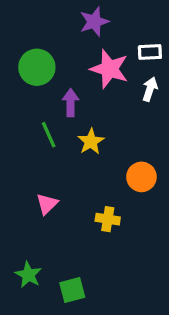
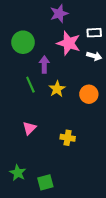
white arrow: (150, 89) -> (94, 56), turned 88
orange circle: (141, 177) -> (89, 94), moved

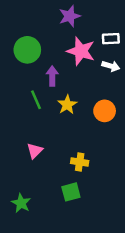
green square: (45, 182) -> (71, 192), moved

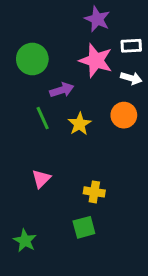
purple star: (70, 16) -> (97, 19), moved, turned -30
purple arrow: (52, 76) -> (62, 90), turned 72
orange circle: (105, 111) -> (124, 115), moved

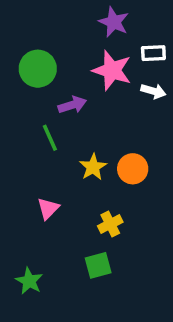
orange circle: (124, 115) -> (133, 169), moved
yellow star: (80, 124) -> (93, 167), moved
yellow cross: (94, 192) -> (110, 224), turned -36

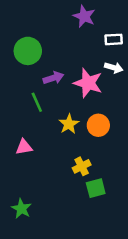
pink star: (112, 70) -> (88, 83), moved
pink triangle: (48, 208) -> (24, 147), moved, turned 36
green square: (98, 265) -> (96, 188), moved

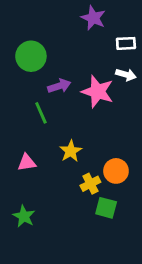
yellow star: (69, 124) -> (71, 151), moved
orange circle: (98, 125) -> (116, 171), moved
green square: (96, 188) -> (106, 208), turned 30
green star: (21, 209) -> (24, 216), moved

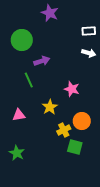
purple star: (93, 18) -> (50, 13), moved
pink star: (98, 92) -> (72, 89), moved, size x0.7

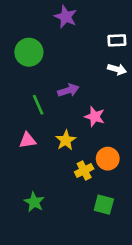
purple arrow: (42, 61) -> (68, 90), moved
pink triangle: (19, 115) -> (28, 140), moved
green square: (75, 147) -> (104, 205), moved
green star: (17, 153) -> (34, 202), moved

